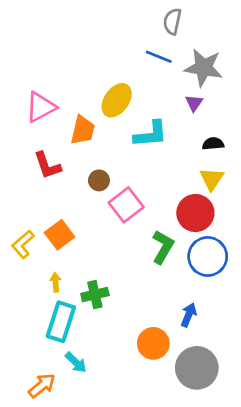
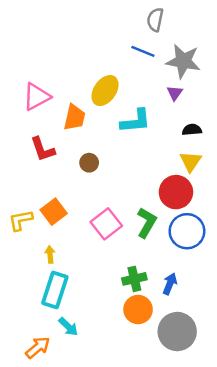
pink square: (126, 205) -> (106, 224), moved
yellow L-shape: (23, 244) -> (21, 220), turned 30
green cross: (95, 295) -> (134, 279), moved

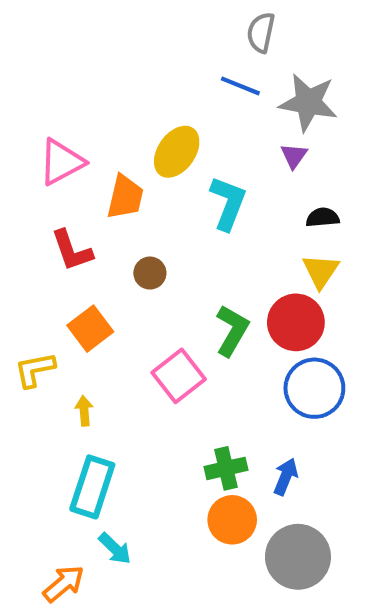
cyan L-shape: (136, 121) -> (228, 203), turned -64
orange square: (54, 212) -> (90, 329), moved
green L-shape: (147, 223) -> (232, 331), moved
yellow arrow: (50, 254) -> (84, 411), moved

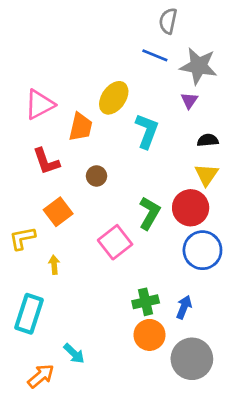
cyan rectangle: (92, 487) -> (29, 314), moved

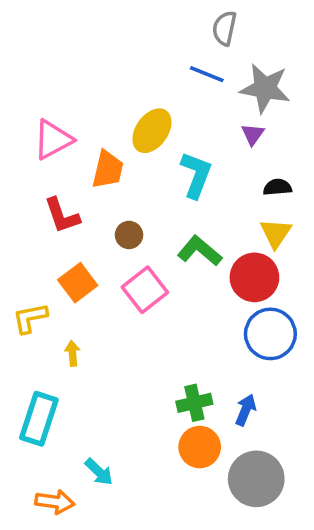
green L-shape: (149, 213) -> (200, 251), moved, turned -80
pink square: (115, 242) -> (145, 290), moved
orange arrow: (41, 376) -> (55, 502), turned 48

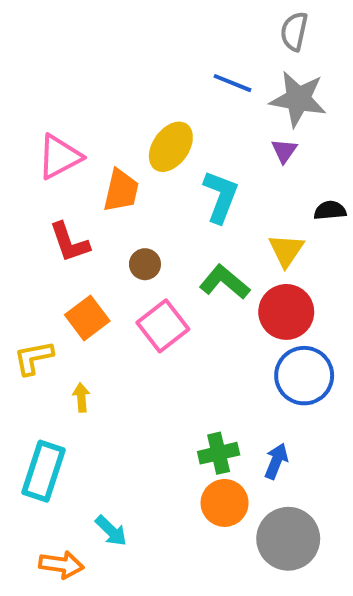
gray semicircle: (224, 28) -> (294, 31), moved
black semicircle: (277, 187) -> (330, 210), moved
yellow triangle: (276, 233) -> (286, 250), moved

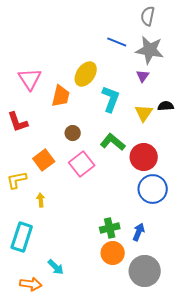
pink triangle: (59, 157) -> (30, 79), turned -35
red L-shape: (69, 242) -> (18, 122), moved
yellow triangle: (286, 250) -> (144, 113), moved

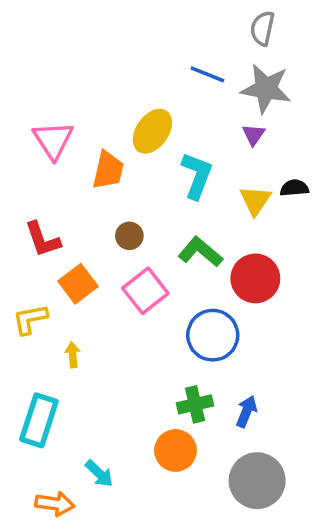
red L-shape: (18, 122) -> (42, 239), moved
blue circle: (153, 189) -> (213, 335), moved
orange circle: (113, 253) -> (176, 450), moved

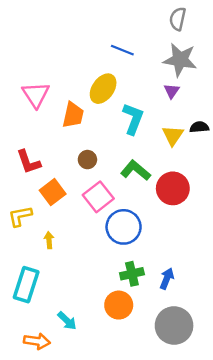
blue line: (207, 74) -> (122, 50), moved
blue circle: (213, 335) -> (124, 227), moved

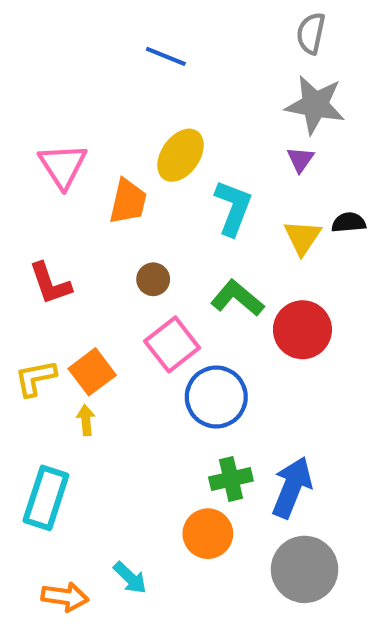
blue line: (122, 50) -> (166, 56), moved
orange square: (53, 192) -> (92, 372), moved
blue arrow: (167, 279) -> (292, 487), size x1.6
cyan arrow: (67, 321) -> (130, 578), moved

